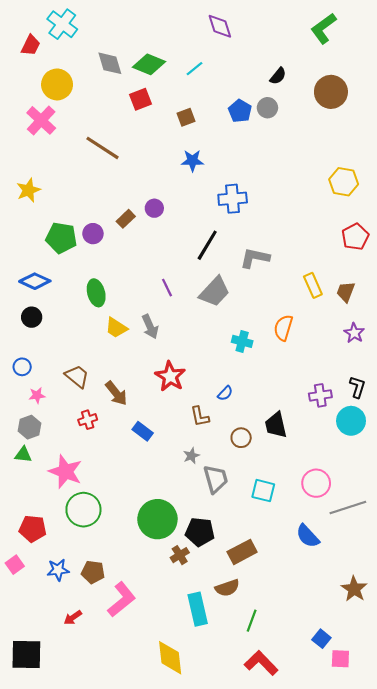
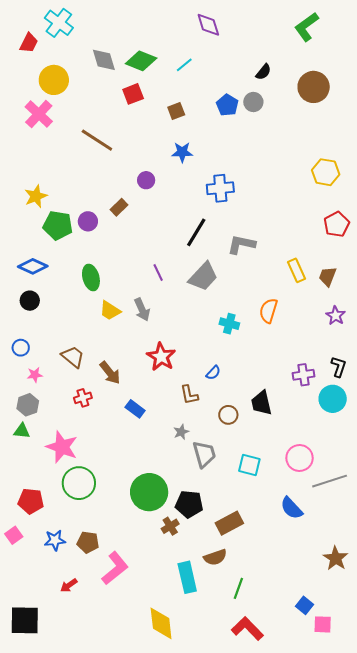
yellow star: (28, 190) -> (36, 196), moved
purple circle: (154, 208) -> (146, 180), moved

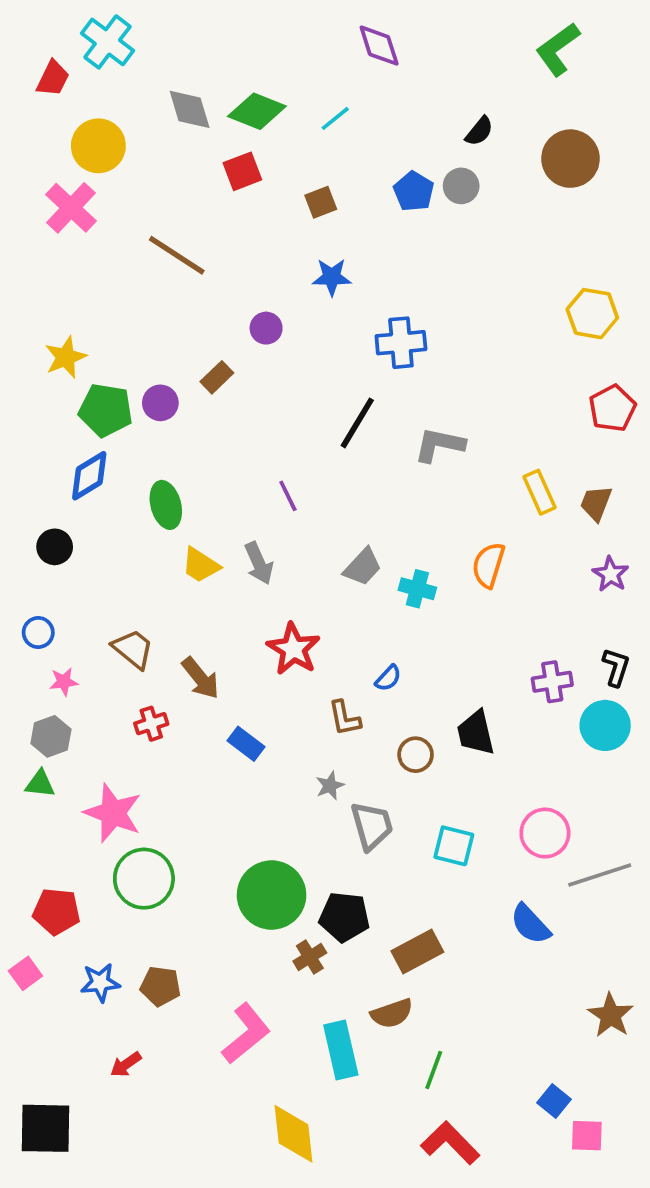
blue diamond: (33, 266) -> (89, 476), moved, turned -56
gray trapezoid: (203, 276) -> (363, 567), moved, size x0.7
pink L-shape: (115, 568) -> (246, 1034), moved

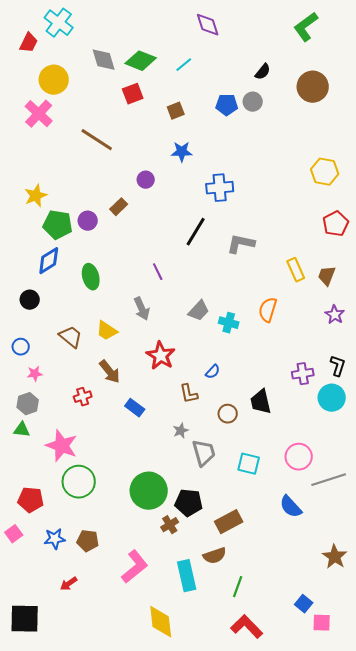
blue pentagon: (414, 191) -> (227, 105), turned -30
yellow trapezoid: (200, 565) -> (107, 331), moved
brown trapezoid: (133, 649) -> (71, 337), moved

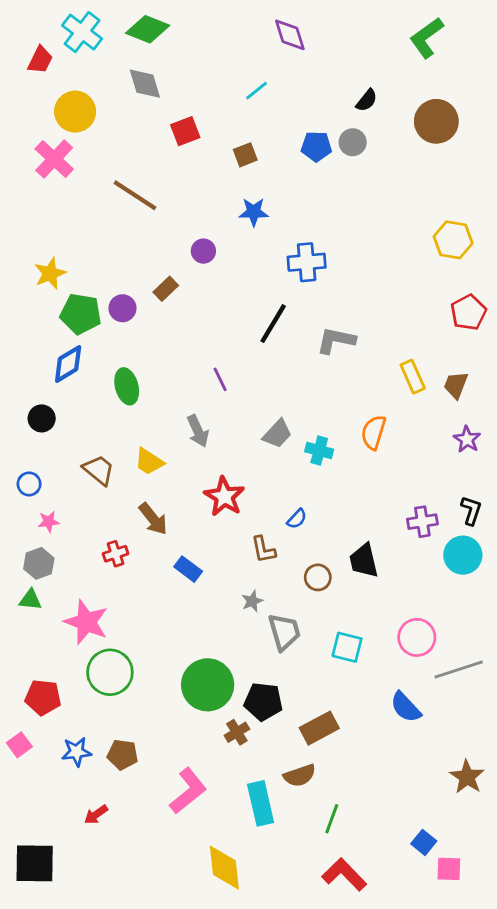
green diamond: (141, 61) -> (148, 29), moved

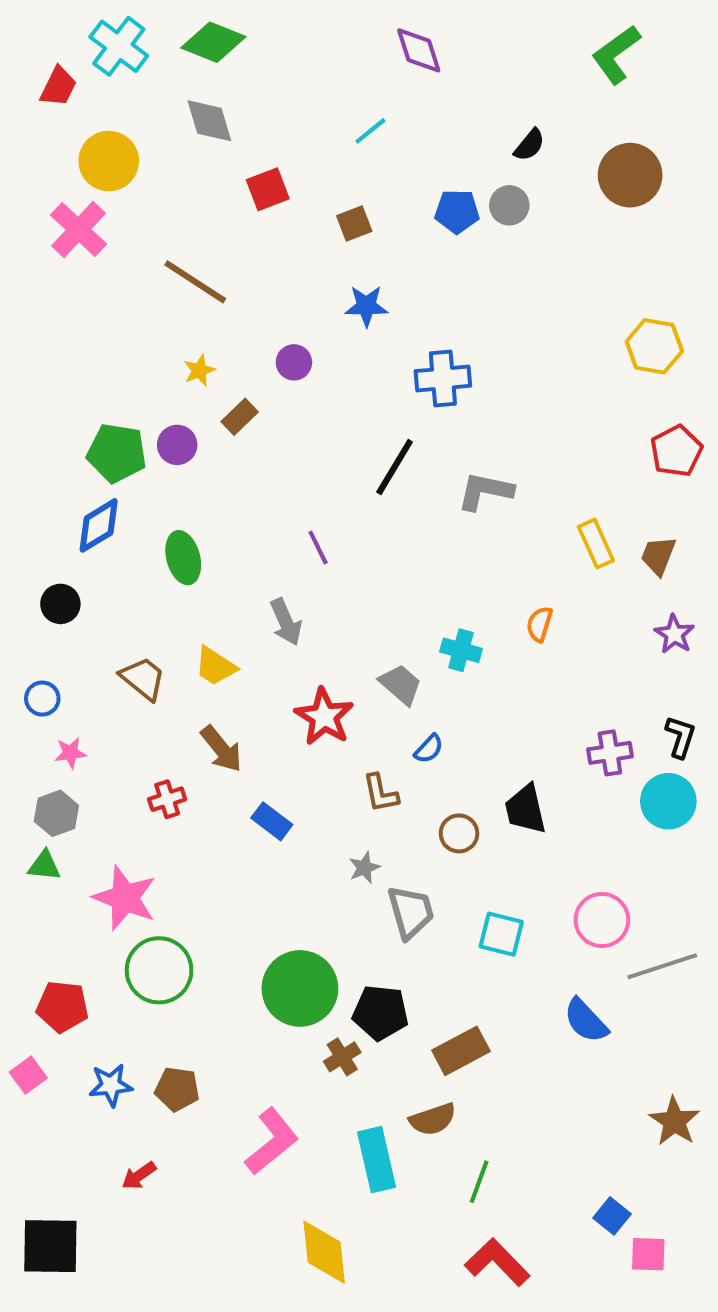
yellow star: (50, 273) -> (199, 370), moved, size x0.7
orange semicircle: (374, 432) -> (540, 624), size x0.7
gray trapezoid: (277, 434) -> (401, 684), moved, turned -92

